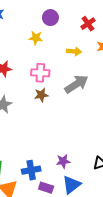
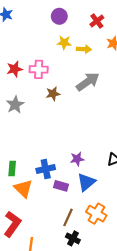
yellow star: (36, 38) -> (64, 43), moved
pink cross: (40, 73) -> (39, 69), moved

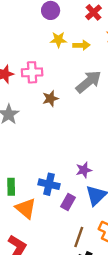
blue cross: (46, 169) -> (49, 184), turned 30
purple rectangle: (61, 186) -> (68, 202), turned -72

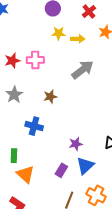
brown star: (50, 98) -> (50, 97), moved
blue cross: (49, 184) -> (34, 126), moved

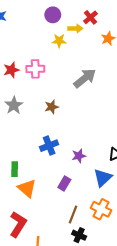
yellow arrow: (78, 39) -> (75, 28), moved
blue cross: (34, 126) -> (49, 146), moved, turned -36
blue triangle: (85, 166) -> (103, 178), moved

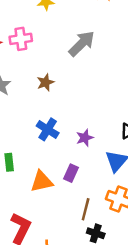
blue cross: (49, 146) -> (48, 129), turned -30
orange triangle: (27, 188) -> (42, 182), moved, turned -48

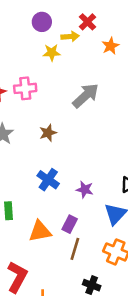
purple star: (85, 138) -> (85, 190), turned 30
brown line: (86, 209) -> (75, 249), moved

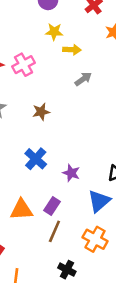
yellow arrow: (70, 37) -> (72, 50), moved
pink cross: (25, 88) -> (23, 65), turned -30
gray arrow: (86, 96) -> (83, 79), size x0.6

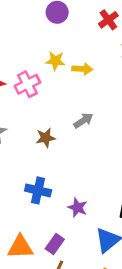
yellow star: (54, 32) -> (55, 61), moved
gray arrow: (83, 79) -> (83, 120), moved
blue cross: (36, 159) -> (38, 190), turned -30

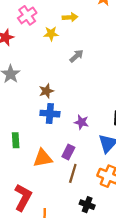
yellow star: (55, 61) -> (51, 34), moved
pink cross: (27, 84) -> (27, 15), moved
brown star: (46, 138) -> (46, 91), moved

